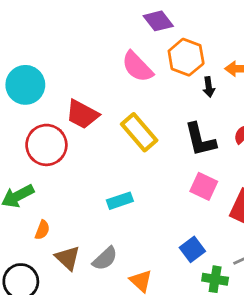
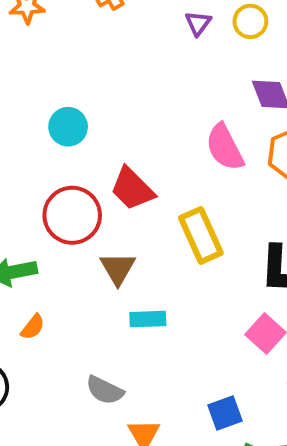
cyan circle: (25, 85) -> (68, 127), size x0.7
brown triangle: (68, 258) -> (118, 268), moved
gray semicircle: (105, 259) -> (105, 390), turned 52

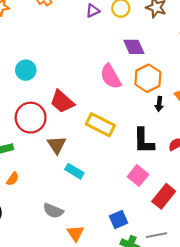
purple triangle: (198, 23) -> (93, 11), turned 32
yellow rectangle: (201, 235) -> (100, 125), turned -36
cyan rectangle: (148, 319) -> (74, 171), turned 36

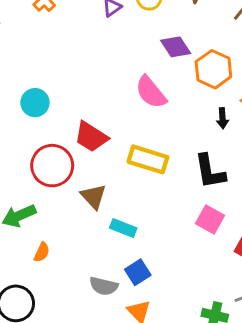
orange hexagon: (148, 78) -> (213, 69), moved
blue square: (119, 220) -> (138, 272), moved

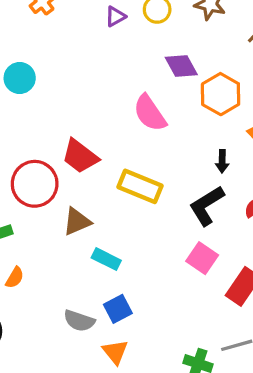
cyan circle: (35, 103) -> (20, 78), moved
black arrow: (222, 118) -> (222, 161), moved
black L-shape: (210, 171) -> (207, 206), turned 63
brown triangle: (93, 196) -> (77, 222), turned 44

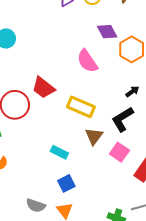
black arrow: (222, 161) -> (132, 91), turned -128
brown triangle: (77, 222) -> (94, 136), moved, turned -30
gray semicircle: (79, 321) -> (36, 206), moved

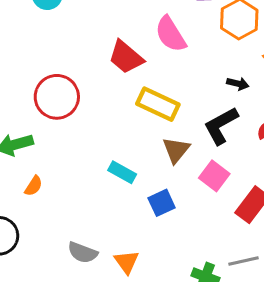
red trapezoid: (43, 88) -> (126, 57), moved
black arrow: (132, 91) -> (238, 84), turned 48
blue square: (66, 183) -> (162, 203), moved

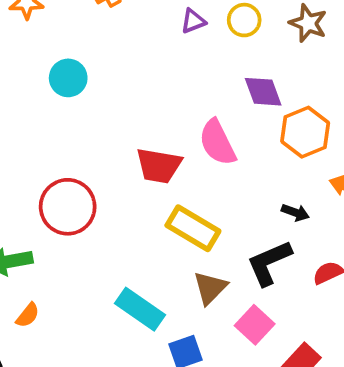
red trapezoid: (126, 57) -> (159, 166), turned -36
cyan rectangle: (122, 172) -> (140, 309), size x1.4

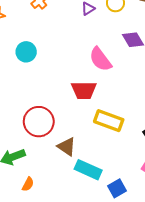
pink semicircle: (217, 143) -> (100, 59), moved
brown triangle: (210, 288) -> (67, 147), moved, turned -30

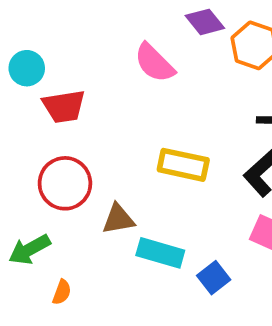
red trapezoid: (84, 90) -> (64, 106), moved
brown triangle: (67, 147) -> (118, 219), turned -36

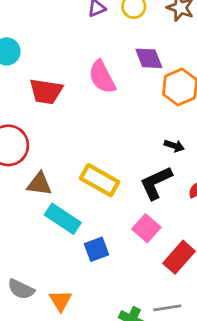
red trapezoid: (64, 106) -> (46, 91), moved
yellow rectangle: (183, 165) -> (100, 180), moved

